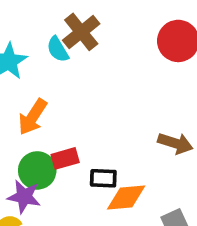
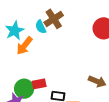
orange arrow: (33, 117) -> (24, 46), moved

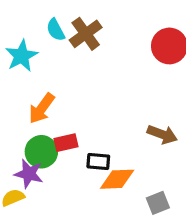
cyan semicircle: (41, 27) -> (56, 30), moved
orange arrow: (24, 46) -> (42, 108), moved

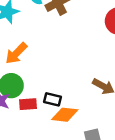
red rectangle: (66, 143) -> (28, 104), moved

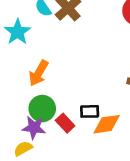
red rectangle: (28, 104) -> (65, 123), turned 66

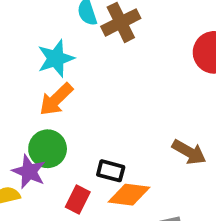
cyan star: (18, 32) -> (56, 58), moved
red rectangle: (65, 123) -> (78, 199), moved, turned 54

